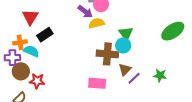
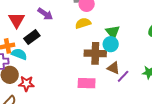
purple arrow: (85, 12) -> (45, 14), moved
brown triangle: (125, 69) -> (113, 68), turned -48

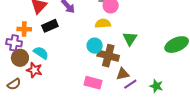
cyan circle: (111, 44) -> (95, 46), moved
cyan semicircle: (19, 54) -> (41, 53), moved
brown triangle: (113, 68) -> (123, 74), turned -48

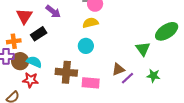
green triangle: (130, 39) -> (143, 49), moved
brown cross: (108, 56) -> (66, 72), moved
brown circle: (20, 58) -> (20, 61), moved

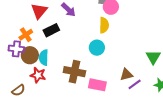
yellow semicircle: (90, 23) -> (104, 25), turned 98
orange cross: (14, 41) -> (26, 35), turned -32
cyan semicircle: (34, 62) -> (44, 58), turned -119

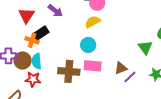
yellow semicircle: (104, 25) -> (93, 22), turned -112
orange cross: (26, 35) -> (32, 40), moved, turned -32
pink rectangle: (97, 85) -> (93, 66), moved

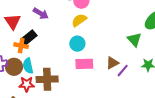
brown cross: (69, 71) -> (47, 79), moved

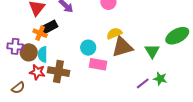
yellow semicircle: (79, 20) -> (114, 33), moved
cyan circle: (77, 44) -> (88, 48), moved
brown triangle: (112, 63) -> (122, 47), moved, size x1.6
purple line: (123, 71) -> (143, 83), moved

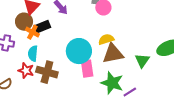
cyan circle: (88, 48) -> (79, 51), size x1.6
brown circle: (29, 52) -> (24, 22), moved
pink rectangle: (98, 64) -> (87, 69), turned 66
green star: (160, 79) -> (112, 83), moved, size x1.6

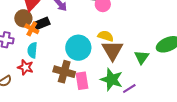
yellow semicircle: (106, 39) -> (106, 36), turned 35
brown triangle: (113, 54) -> (112, 50), turned -50
pink rectangle: (87, 69) -> (82, 81), moved
brown cross: (47, 72) -> (64, 72), moved

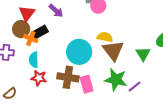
red star: (25, 67) -> (39, 78), moved

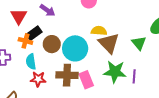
brown circle: (21, 29) -> (52, 44), moved
purple line: (135, 86) -> (134, 76), turned -40

